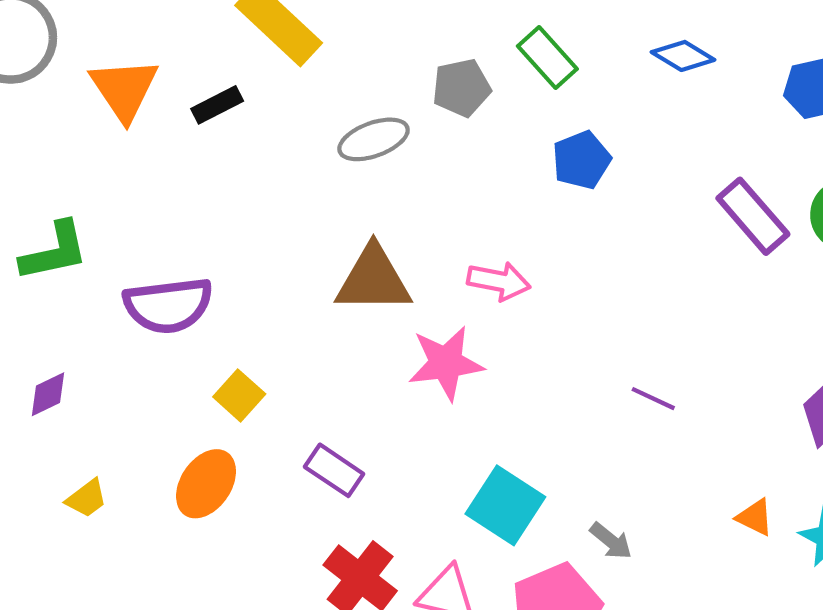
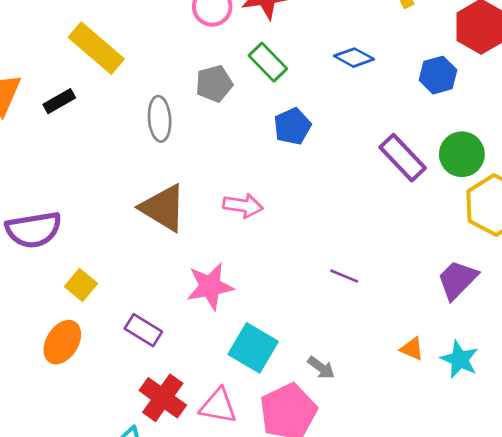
gray ellipse: (374, 139) -> (160, 119), turned -72
brown triangle: (373, 279) -> (163, 208), turned 34
pink star: (446, 363) -> (210, 286), moved

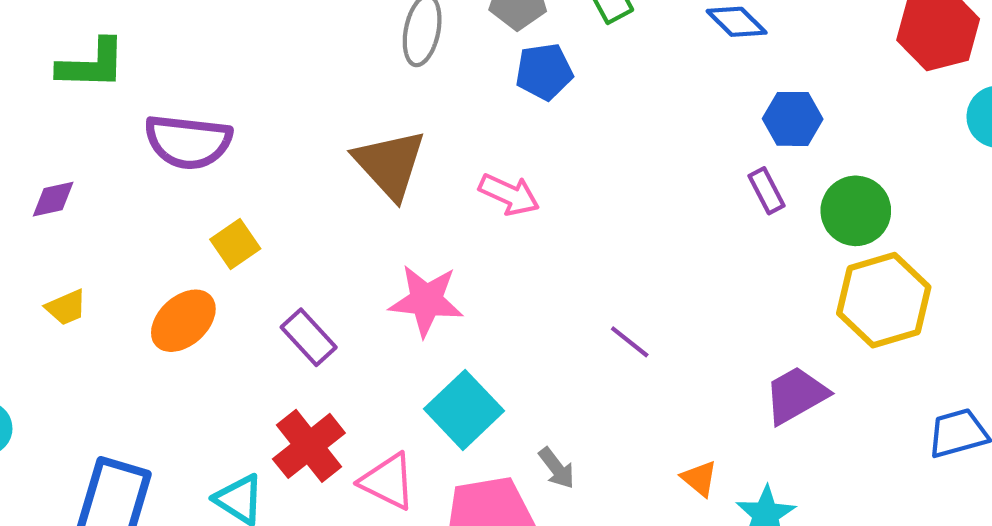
blue hexagon: (438, 75) -> (793, 119), moved
blue pentagon: (292, 126) -> (544, 72), moved
purple rectangle: (403, 158) -> (767, 191), size x0.6

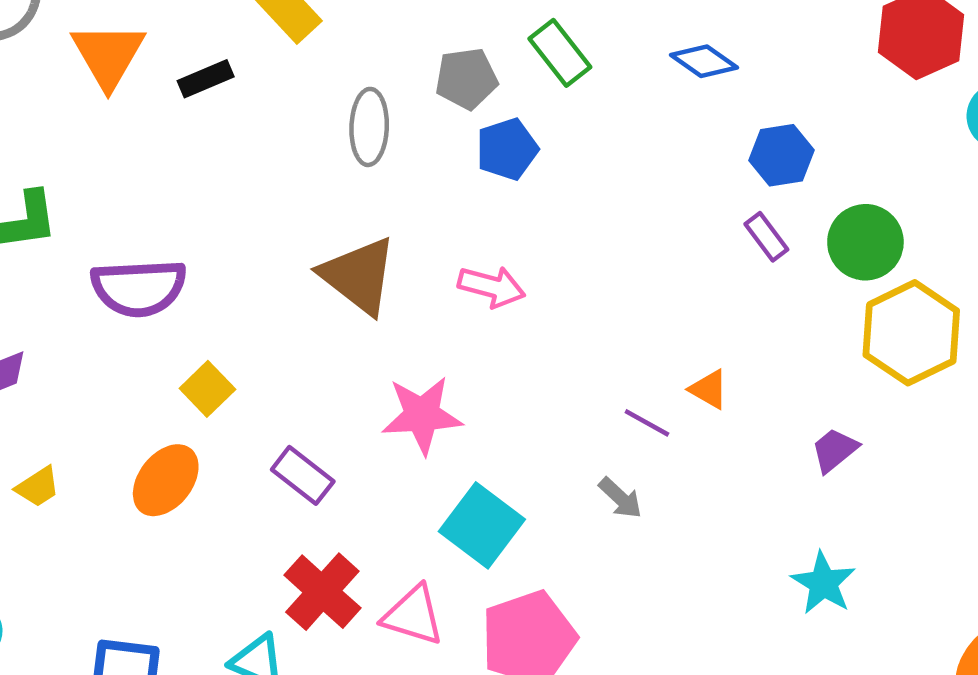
purple trapezoid: (796, 395) -> (834, 450), size x0.7
gray arrow: (557, 468) -> (620, 498), moved
orange triangle: (699, 478) -> (709, 389), moved

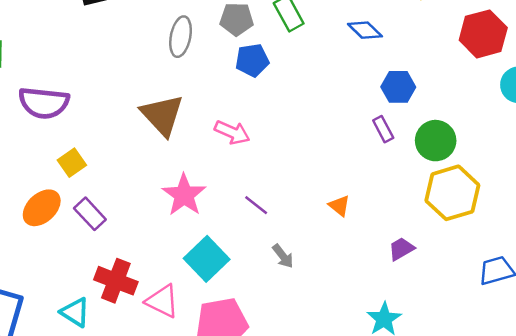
pink star: (422, 415) -> (184, 195), turned 30
purple line: (647, 423) -> (256, 205), moved
purple rectangle: (303, 475) -> (90, 214), moved
red cross: (322, 592) -> (116, 281), turned -30

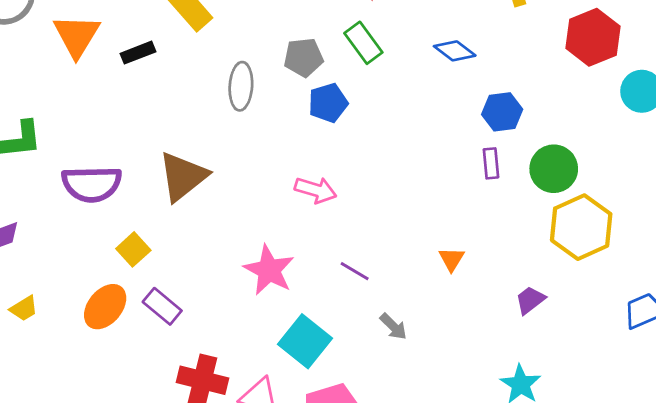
brown triangle: (162, 115) -> (183, 176), moved, turned 42
purple rectangle: (383, 129) -> (491, 163), turned 30
orange triangle: (339, 206) -> (452, 259), turned 30

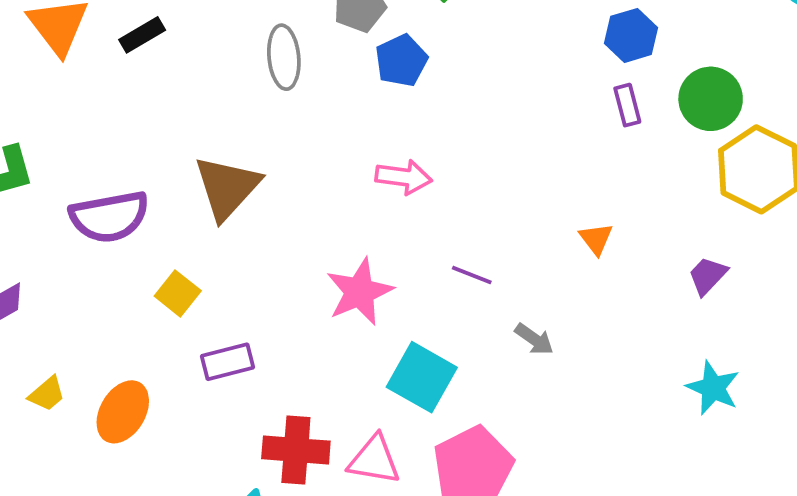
pink star: (269, 270) -> (360, 292), turned 30
purple rectangle: (162, 306) -> (227, 362), turned -45
orange ellipse: (105, 307) -> (123, 412), moved

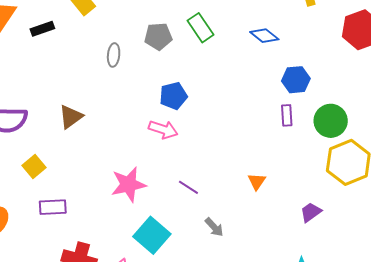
gray ellipse: (284, 57) -> (114, 55), size x0.7
blue pentagon: (401, 60) -> (173, 96), moved
brown triangle: (227, 187) -> (71, 117), size x0.7

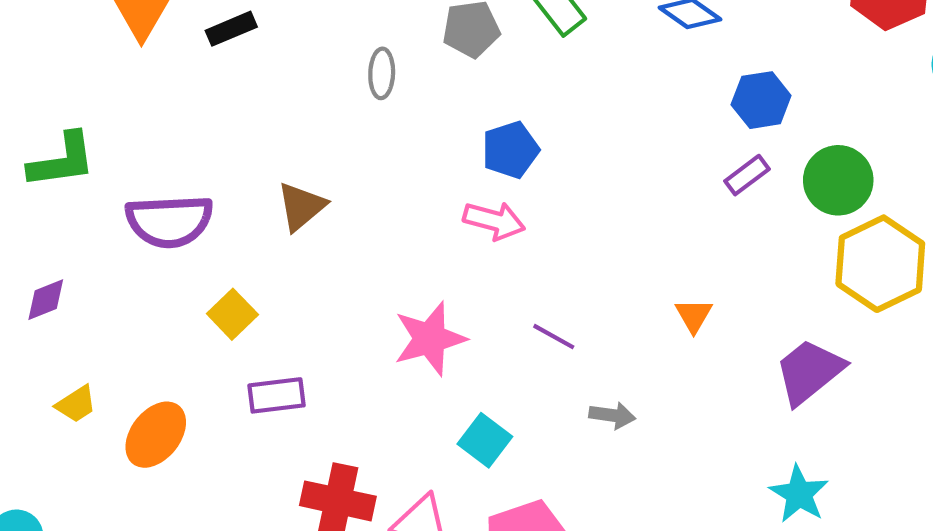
purple rectangle: (287, 115) -> (747, 175), turned 60
purple trapezoid: (311, 212) -> (809, 372), size x1.6
gray arrow: (214, 227) -> (612, 415), turned -35
cyan square: (152, 235) -> (485, 440), size x0.7

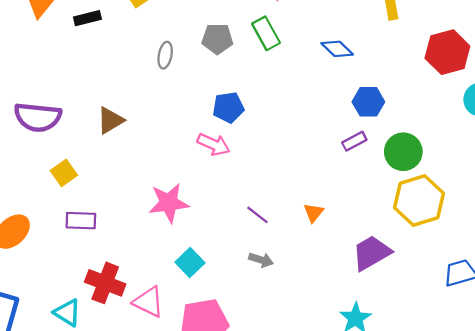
purple line: (554, 337) -> (257, 215), moved

